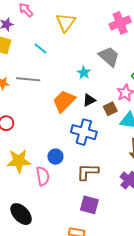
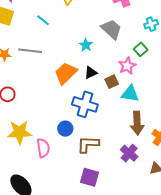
blue circle: (55, 157) -> (65, 129), moved

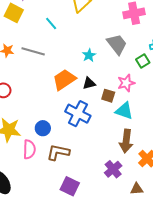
green square: (141, 49) -> (143, 61), moved
brown square: (112, 82) -> (108, 96), turned 32
blue circle: (65, 129) -> (43, 128), moved
brown L-shape: (88, 144) -> (58, 152), moved

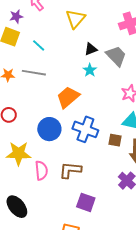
cyan line: (51, 24) -> (39, 45), moved
black triangle: (89, 83) -> (91, 49), moved
brown square: (108, 96) -> (115, 140), moved
blue circle: (43, 128) -> (49, 129), moved, size x1.5

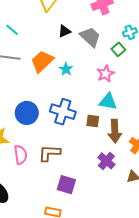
cyan star: (90, 70) -> (66, 69), moved
orange trapezoid: (68, 97) -> (42, 61), moved

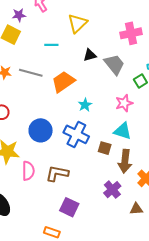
cyan line: (12, 30) -> (51, 45), moved, turned -48
cyan star: (66, 69) -> (85, 105), moved

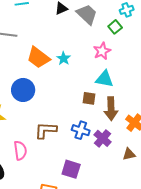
orange trapezoid: (63, 82) -> (38, 58), moved, turned -100
blue cross: (76, 134) -> (81, 130), moved, size x0.7
pink semicircle: (28, 171) -> (20, 150), moved
purple square: (69, 207) -> (71, 169), moved

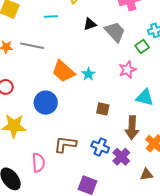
cyan triangle: (104, 79) -> (145, 98), moved
brown square: (89, 98) -> (103, 109), moved

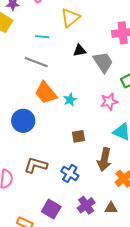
gray line: (32, 46) -> (36, 62), moved
brown square: (103, 109) -> (79, 136), turned -32
purple cross: (121, 157) -> (86, 205), moved

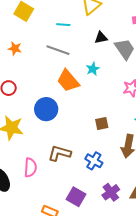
cyan star: (70, 100) -> (93, 69), moved

